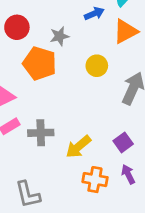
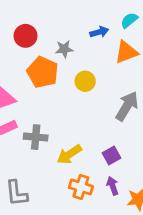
yellow circle: (97, 66) -> (85, 81), moved

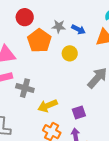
blue arrow: (99, 32) -> (78, 29), moved, turned 32
red circle: (26, 36) -> (25, 17), moved

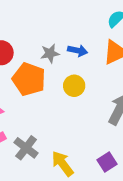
gray cross: (25, 88) -> (26, 148), turned 36
yellow arrow: (48, 106) -> (63, 164), turned 90

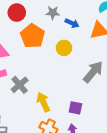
gray star: (50, 53) -> (53, 13), moved
purple square: (107, 162) -> (75, 108), turned 32

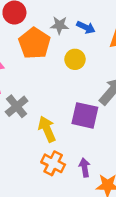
gray star: (53, 13) -> (59, 25), moved
purple square: (75, 108) -> (85, 115), moved, size x1.5

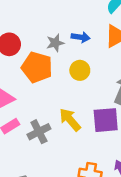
gray cross: (17, 106) -> (39, 132), turned 30
yellow arrow: (47, 129) -> (70, 120), moved

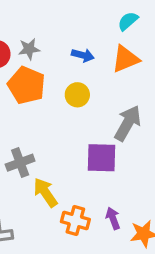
gray star: (55, 43) -> (29, 49), moved
yellow arrow: (70, 120) -> (45, 192), moved

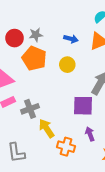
purple arrow: (113, 218) -> (90, 134), moved

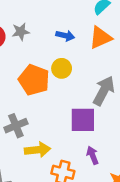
orange pentagon: (34, 58) -> (34, 80), moved
yellow arrow: (47, 128) -> (38, 150), turned 120

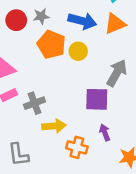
blue arrow: (65, 36) -> (82, 21), size x1.6
orange pentagon: (34, 80) -> (51, 44), moved

